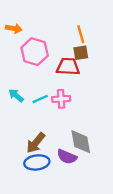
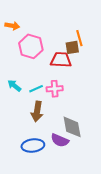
orange line: (81, 34) -> (79, 38), moved
brown arrow: (36, 143) -> (37, 111), moved, turned -30

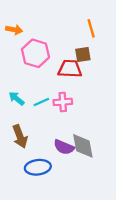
orange line: (79, 38) -> (91, 28), moved
brown arrow: (37, 111) -> (20, 136), moved, turned -30
purple semicircle: (60, 140) -> (64, 147), moved

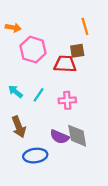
cyan line: (41, 102) -> (39, 95), turned -32
pink cross: (63, 102) -> (67, 100), moved

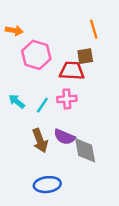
pink cross: (67, 100) -> (67, 99), moved
brown arrow: (19, 127) -> (40, 141), moved
purple semicircle: (60, 137) -> (64, 137), moved
blue ellipse: (35, 156) -> (47, 185), moved

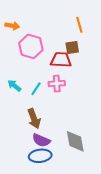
purple semicircle: (64, 137) -> (41, 140), moved
gray diamond: (85, 150) -> (75, 141), moved

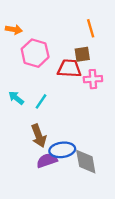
pink cross: (57, 84) -> (93, 79), moved
purple semicircle: (41, 140) -> (47, 160), turned 138
blue ellipse: (40, 156) -> (62, 150), moved

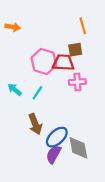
pink hexagon: (35, 53) -> (44, 61), moved
pink cross: (93, 79) -> (77, 82), moved
blue ellipse: (62, 150) -> (57, 137), turned -35
purple semicircle: (47, 160) -> (54, 154), moved, turned -42

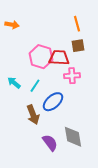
brown square: (75, 50) -> (78, 46), moved
blue ellipse: (57, 137) -> (53, 102), moved
purple semicircle: (54, 154) -> (50, 143), turned 114

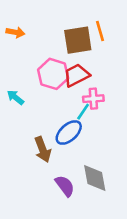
brown square: (78, 46) -> (78, 40), moved, size x1.6
red trapezoid: (59, 58) -> (77, 75), turned -30
cyan arrow: (14, 83) -> (15, 97), moved
cyan line: (35, 86) -> (83, 112), moved

